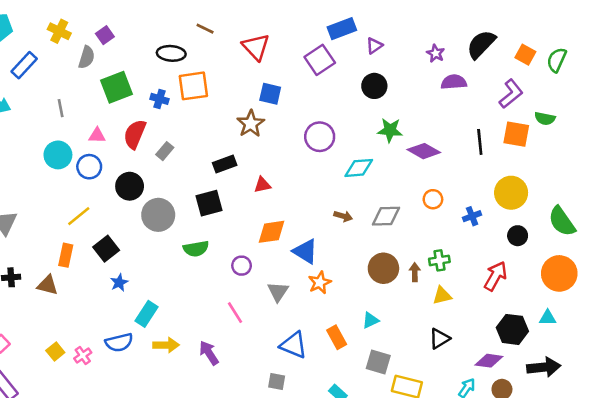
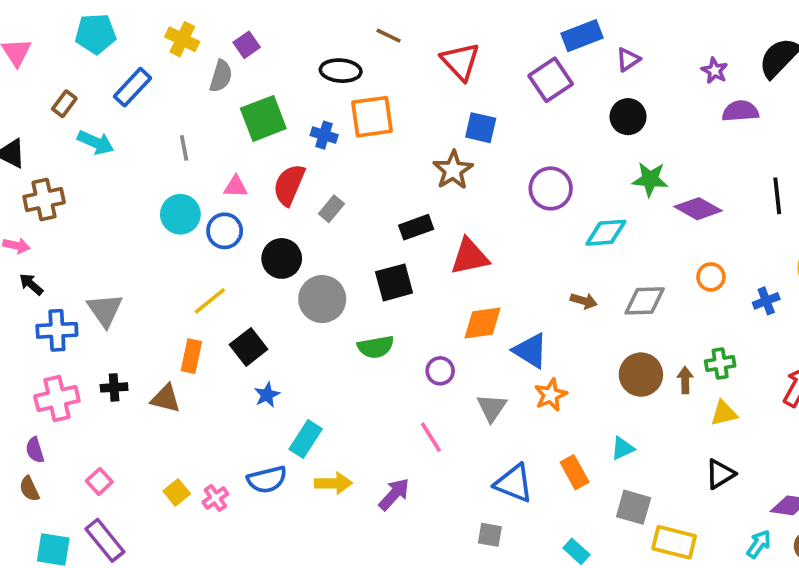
red triangle: (262, 185) -> (470, 257), size x1.6
purple arrow: (209, 353) -> (394, 494), turned 75

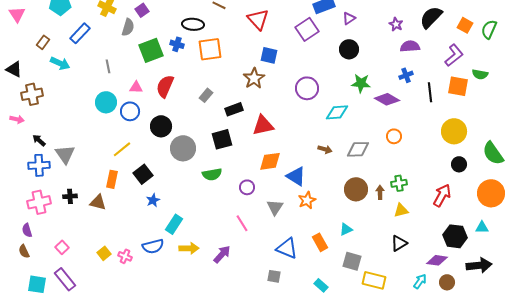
blue cross: (324, 135) -> (177, 44), moved
gray rectangle: (331, 209) -> (206, 95), moved
black arrow: (31, 284) -> (39, 140), moved
blue cross: (766, 301) -> (406, 75), moved
pink cross: (215, 498) -> (125, 256), turned -32

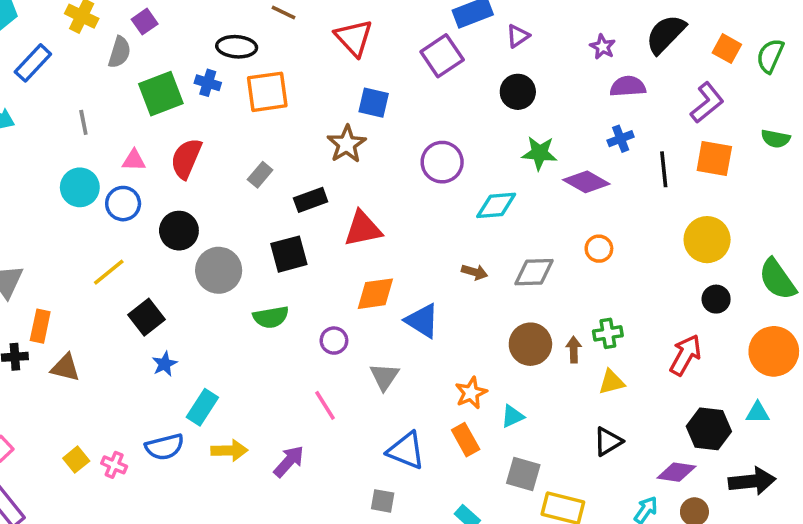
green semicircle: (480, 74) -> (776, 139), moved
orange rectangle: (112, 179) -> (40, 326), moved
orange star: (307, 200) -> (471, 393), moved

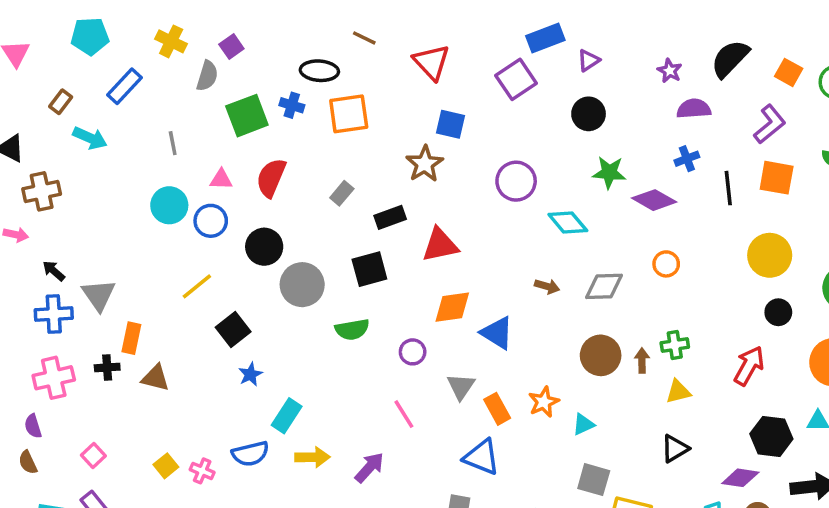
cyan diamond: (496, 205) -> (568, 223), turned 54
orange rectangle: (466, 440) -> (497, 409), moved

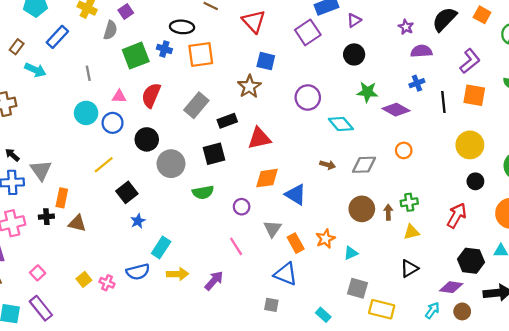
orange square: (789, 72) -> (482, 15), moved
gray rectangle: (342, 193) -> (196, 105), size x1.6

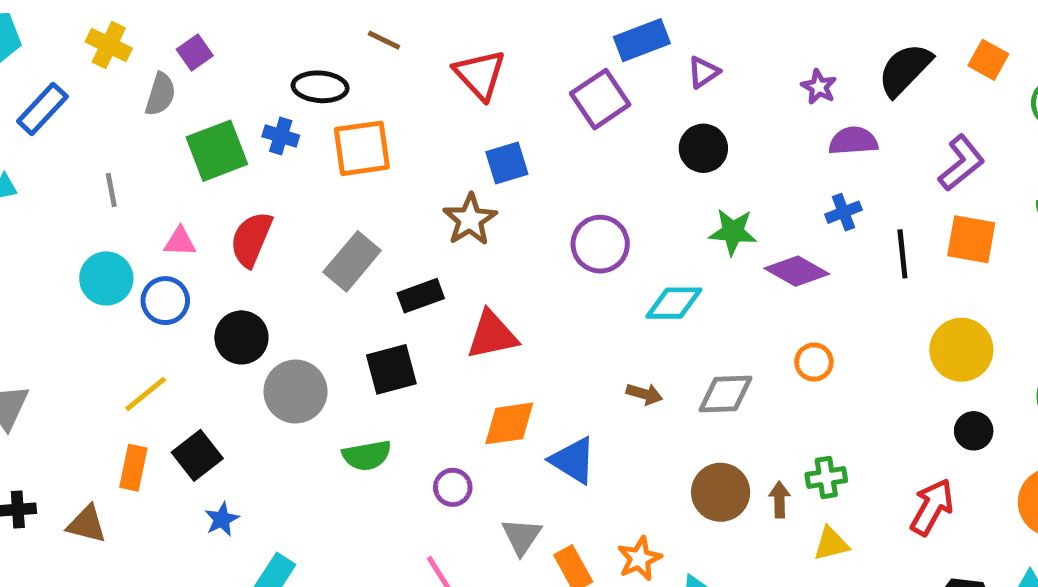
blue square: (266, 61) -> (507, 163), turned -30
cyan diamond: (341, 124) -> (674, 303), turned -50
orange rectangle: (62, 198) -> (133, 468), moved

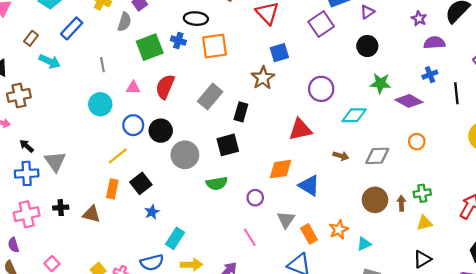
black rectangle: (421, 296) -> (241, 112), turned -54
blue circle: (165, 301) -> (133, 125), moved
red triangle: (492, 335) -> (300, 130), moved

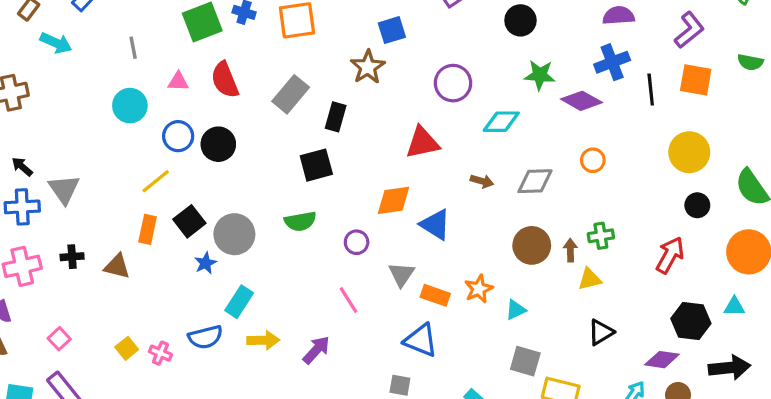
blue cross: (430, 75) -> (612, 62), size x1.5
red semicircle: (165, 87) -> (225, 80), turned -45
gray circle: (185, 155) -> (234, 234), moved
yellow triangle: (424, 223) -> (590, 279), moved
orange rectangle: (309, 234) -> (435, 295), turned -42

